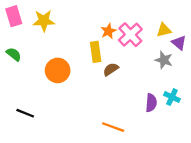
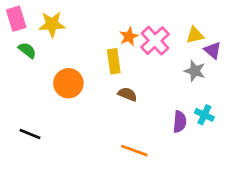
green semicircle: (14, 54) -> (27, 50), moved
brown semicircle: (111, 69) -> (127, 94), moved, turned 56

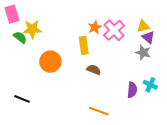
yellow star: (52, 24) -> (32, 29), moved
purple triangle: (213, 50) -> (148, 37), moved

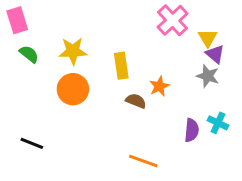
yellow triangle: (143, 26) -> (208, 38), turned -48
orange star: (95, 27) -> (159, 86), moved
yellow star: (32, 29) -> (73, 51), moved
pink cross: (114, 30) -> (173, 20), moved

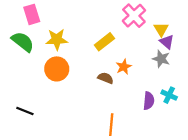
pink rectangle: (17, 20) -> (32, 14), moved
green semicircle: (29, 54) -> (23, 42), size x1.5
yellow rectangle: (121, 66) -> (104, 42), moved, turned 60
orange line: (143, 161) -> (111, 125), turned 75

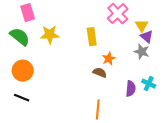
yellow rectangle: (104, 42) -> (92, 37), turned -60
orange circle: (57, 69) -> (23, 71), moved
brown semicircle: (106, 78) -> (100, 73), moved

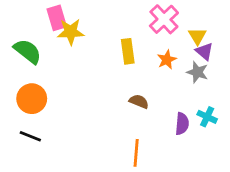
pink rectangle: (28, 13) -> (57, 18), moved
yellow star: (50, 35) -> (71, 32), moved
orange star: (109, 59) -> (167, 60), moved

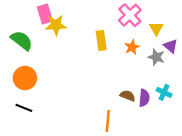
purple triangle: (204, 51) -> (171, 46), moved
brown semicircle: (139, 101) -> (128, 96), moved

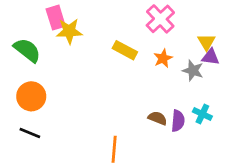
yellow triangle: (156, 28) -> (206, 42), moved
yellow rectangle: (101, 41) -> (125, 50), turned -54
purple triangle: (171, 46) -> (211, 57), turned -32
orange line: (108, 121) -> (114, 149), moved

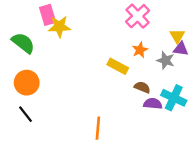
yellow rectangle: (125, 50) -> (118, 66), moved
cyan cross: (202, 114) -> (174, 98), size x1.5
brown semicircle: (158, 118) -> (142, 87), moved
purple semicircle: (178, 121) -> (153, 104), turned -90
black line: (30, 133) -> (25, 114), turned 30

